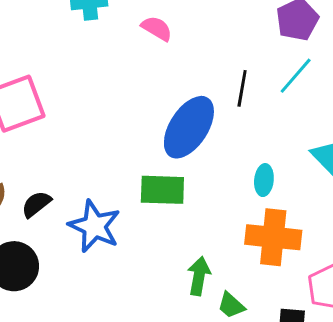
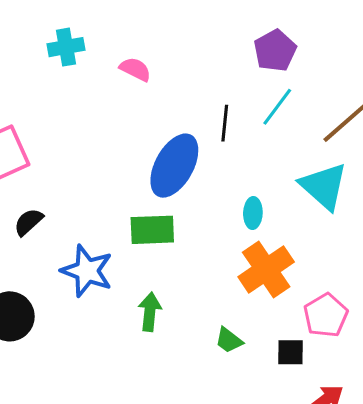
black semicircle: (36, 204) -> (28, 222), moved
orange cross: (273, 237) -> (266, 269), turned -36
green arrow: (199, 276) -> (150, 312), moved

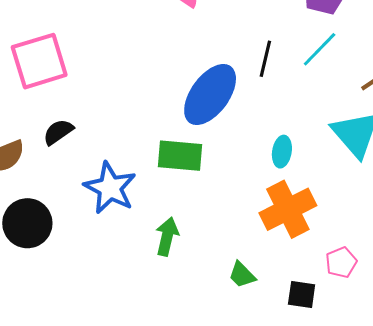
pink pentagon: (326, 315) -> (341, 262), size x0.7

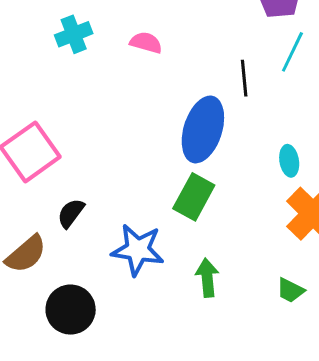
green rectangle: (180, 156) -> (194, 197), turned -48

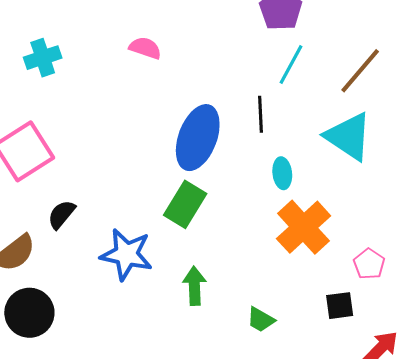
cyan cross: (74, 34) -> (43, 58), moved
black line: (244, 78) -> (260, 114), moved
green trapezoid: (290, 290) -> (261, 320), moved
black circle: (71, 310) -> (29, 313), moved

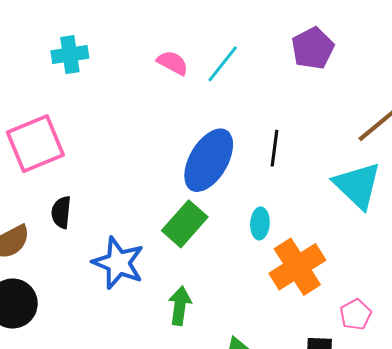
cyan line: (291, 65) -> (223, 64), moved
cyan ellipse: (282, 173) -> (260, 223), moved
black semicircle: (62, 214) -> (61, 212), turned -44

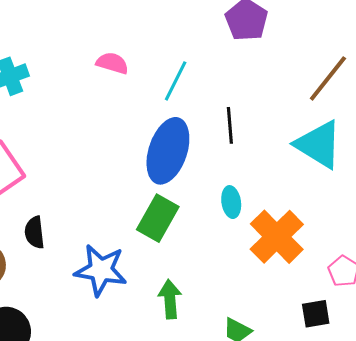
cyan line: (223, 64) -> (176, 81), moved

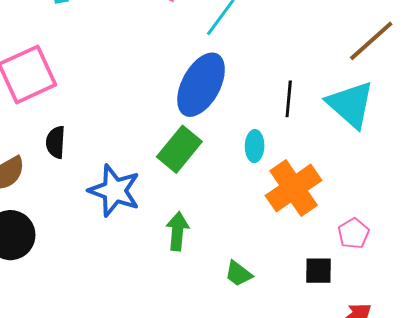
black line: (230, 125) -> (289, 99), moved

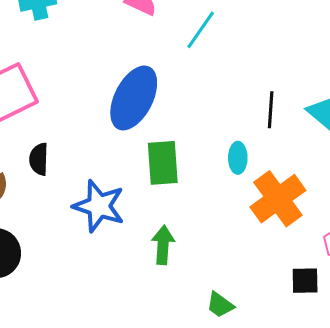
blue ellipse: (201, 85) -> (134, 98), moved
green rectangle: (179, 149) -> (163, 163), turned -42
green trapezoid: (238, 274) -> (220, 305), moved

